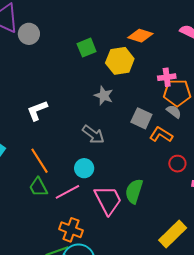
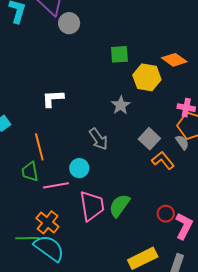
red circle: (177, 164) -> (166, 214), moved

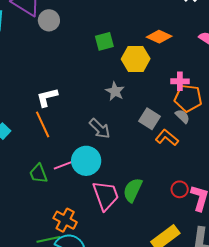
orange line: (39, 147) -> (43, 124), moved
cyan circle: (79, 168) -> (86, 161), size x1.5
pink line: (56, 185) -> (66, 164), moved

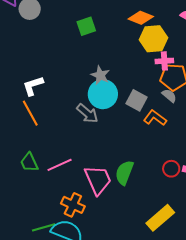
yellow hexagon: (136, 59) -> (154, 39), moved
cyan circle: (86, 161) -> (103, 94), moved
pink line: (66, 164) -> (60, 165), moved
orange cross: (65, 220) -> (73, 205), moved

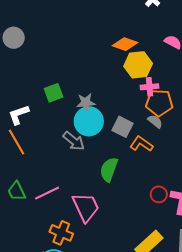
green square: (86, 26) -> (54, 93), moved
gray star: (100, 75) -> (86, 103), turned -30
green semicircle: (124, 173) -> (109, 169), moved

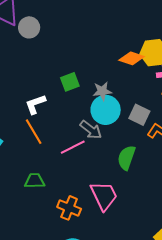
orange diamond: (125, 44) -> (132, 58), moved
green trapezoid: (17, 191) -> (35, 181), turned 115
pink line: (47, 193) -> (73, 147), moved
orange cross: (61, 233) -> (69, 208), moved

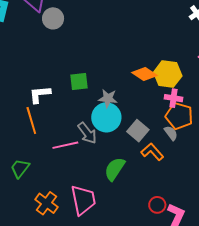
green trapezoid: (35, 181) -> (20, 168), turned -65

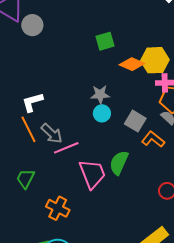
green square: (79, 81) -> (105, 41), moved
cyan circle: (106, 117) -> (102, 113), size x0.6
gray arrow: (87, 133) -> (52, 133), moved
pink trapezoid: (83, 200) -> (92, 174), moved

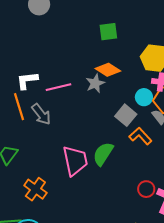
orange diamond: (132, 64) -> (108, 70), moved
gray star: (100, 94) -> (95, 83), turned -30
cyan circle: (102, 113) -> (144, 97), moved
pink line: (66, 148) -> (59, 87), moved

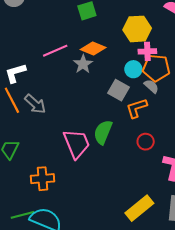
pink line: (59, 87) -> (55, 51), moved
orange L-shape: (140, 136) -> (137, 108), turned -55
orange cross: (35, 189) -> (43, 179), turned -30
red circle: (146, 189) -> (146, 142), moved

